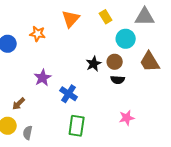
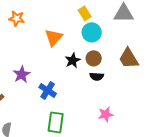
orange triangle: (71, 19) -> (54, 37), moved
orange star: (38, 34) -> (17, 18), moved
cyan circle: (126, 39) -> (92, 32), moved

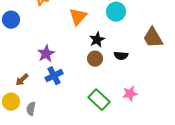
brown circle: (94, 58) -> (95, 59), moved
blue cross: (48, 90) -> (54, 76), moved, turned 30
green rectangle: (56, 122) -> (99, 100), moved, turned -55

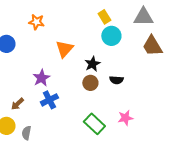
orange triangle: (78, 17) -> (64, 49), moved
brown trapezoid: (153, 38) -> (152, 46), moved

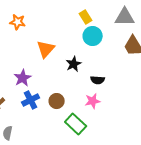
brown circle: (90, 83) -> (57, 101), moved
pink star: (125, 118) -> (93, 101), moved

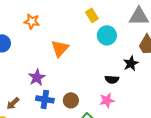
yellow rectangle: (86, 17) -> (92, 15), moved
black star: (74, 64) -> (131, 63), moved
blue cross: (31, 100) -> (45, 99), turned 36

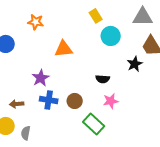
orange triangle: (60, 48) -> (64, 49), turned 42
black semicircle: (112, 79) -> (103, 79), moved
brown arrow: (13, 103) -> (17, 104), turned 40

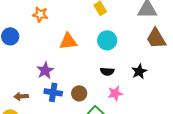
cyan circle: (111, 36) -> (107, 40), moved
black star: (135, 64) -> (139, 71), moved

